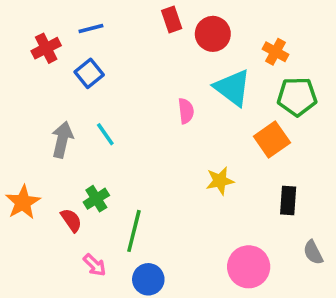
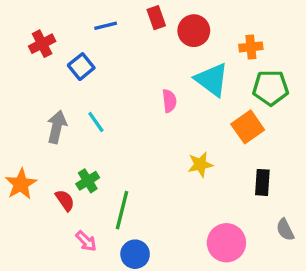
blue line: (91, 28) -> (106, 26), moved
orange cross: (275, 52) -> (251, 47), turned -35

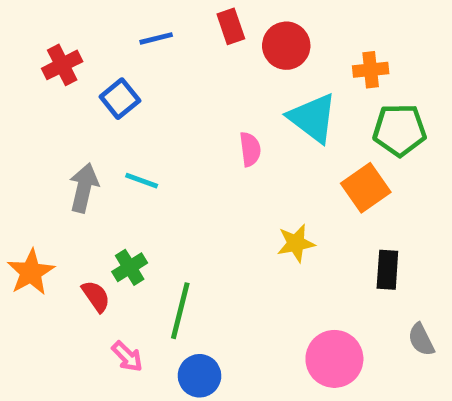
cyan line: (96, 122) -> (142, 181), turned -35

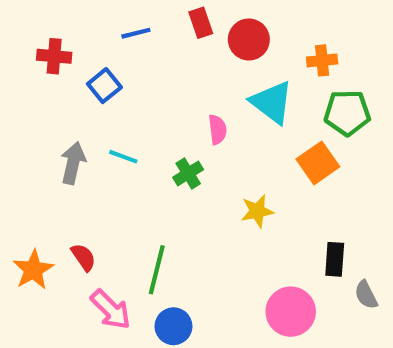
red cross: (62, 65) -> (54, 56), turned 32
green cross: (130, 267) -> (188, 173), moved
black rectangle: (387, 270) -> (335, 259), moved
orange star: (31, 272) -> (33, 270), moved
pink arrow: (127, 356) -> (111, 310), size x1.5

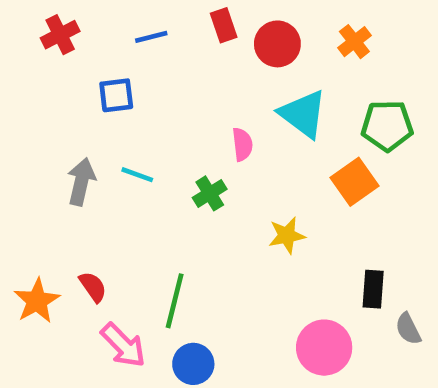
red cross: (54, 56) -> (60, 35), moved, turned -32
orange cross: (322, 60) -> (354, 42), moved, turned -32
blue square: (104, 86) -> (116, 95), turned 32

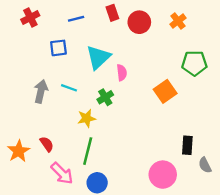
cyan triangle: (303, 114) -> (98, 57), moved, turned 40
orange square: (354, 182) -> (165, 91), moved
yellow star: (287, 235) -> (87, 118), moved

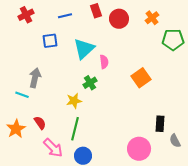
green pentagon: (194, 63) -> (173, 40), moved
cyan line: (69, 88) -> (22, 95), moved

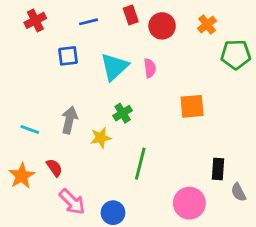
pink semicircle: (104, 62) -> (150, 68), moved
gray arrow: (35, 78) -> (69, 120), moved
orange square: (141, 78) -> (192, 106), turned 30
green line: (75, 129) -> (140, 164), moved

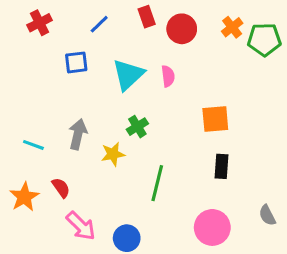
blue line: (88, 22) -> (99, 24), turned -30
green pentagon: (236, 55) -> (264, 39), moved
black rectangle: (218, 169) -> (221, 166), moved

